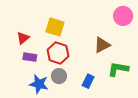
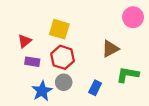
blue star: (39, 84) -> (42, 91), turned 30

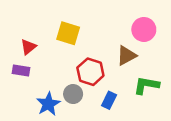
pink circle: (133, 17) -> (144, 29), moved
red hexagon: (63, 57) -> (90, 72), moved
purple rectangle: (32, 62) -> (21, 70), moved

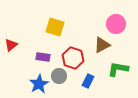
red triangle: (28, 47) -> (11, 45), moved
purple rectangle: (21, 70) -> (43, 57), moved

